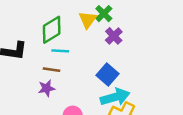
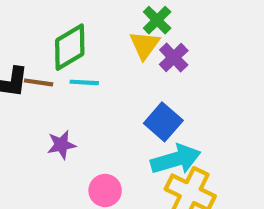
yellow triangle: (88, 20) -> (145, 45), moved
brown line: (52, 70) -> (39, 82), moved

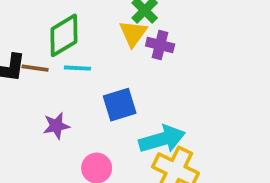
purple cross: (174, 57) -> (160, 45), turned -32
blue square: (163, 122) -> (120, 105), moved, turned 32

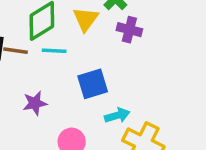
yellow triangle: (133, 33) -> (86, 19), moved
cyan arrow: (162, 139) -> (117, 115), moved, size x0.6

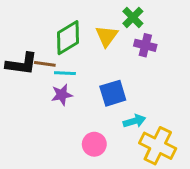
cyan line: (54, 51) -> (65, 73), moved
purple star: (35, 103) -> (62, 95), moved

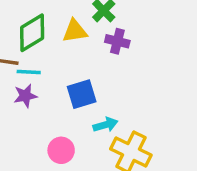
yellow triangle: (107, 36) -> (75, 31), turned 45

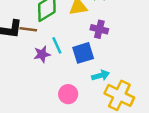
purple cross: (117, 41) -> (99, 29), moved
cyan line: (29, 72) -> (57, 45), moved, turned 63

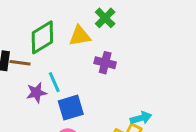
blue square: (83, 53) -> (71, 108), moved
cyan arrow: (101, 75) -> (141, 118), moved

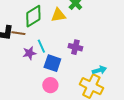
purple cross: (105, 63) -> (75, 47), moved
blue square: (71, 108) -> (52, 63), turned 36

